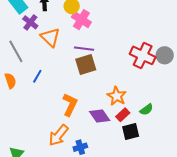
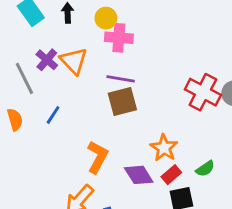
pink cross: (81, 20) -> (119, 38), turned -30
purple cross: (30, 22) -> (47, 60), moved

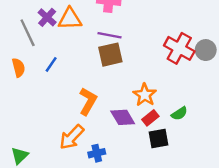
orange triangle: (74, 61) -> (70, 19), turned -50

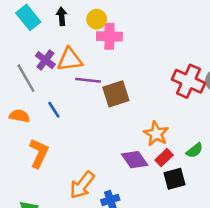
purple line: (109, 35) -> (88, 80), moved
blue line: (51, 64) -> (54, 110), turned -63
orange semicircle: (19, 68) -> (19, 116), turned -60
orange L-shape: (88, 101) -> (39, 153), moved

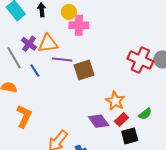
blue line: (54, 110) -> (35, 70), moved

